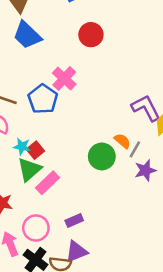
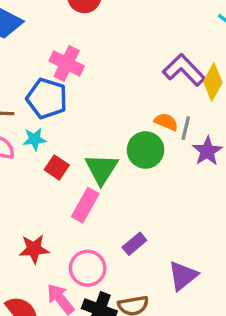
cyan star: (22, 146) -> (35, 139), moved
green triangle: (29, 169) -> (102, 169), moved
purple triangle: (76, 252) -> (183, 276), moved

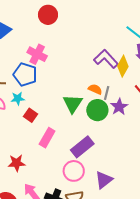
green circle: (146, 150) -> (97, 110), moved
green triangle: (102, 169) -> (73, 104), moved
purple rectangle: (134, 244) -> (82, 147), moved, size x1.6
pink circle: (88, 268) -> (74, 171), moved

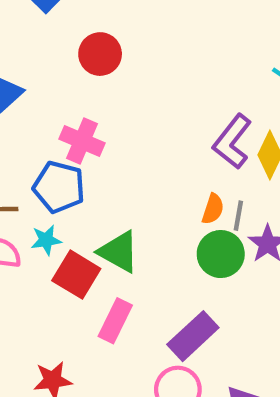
purple L-shape: (106, 59) -> (232, 142), turned -95
orange semicircle: (95, 89) -> (213, 209), turned 88
green triangle: (73, 104) -> (119, 252), moved, turned -30
red square: (31, 115) -> (76, 275), size x1.5

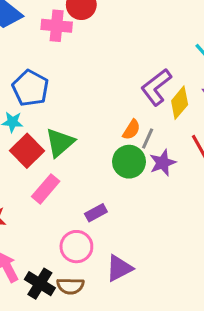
pink cross: (82, 141) -> (57, 26), moved, turned -32
green triangle: (119, 252) -> (60, 143), turned 36
purple rectangle: (193, 336) -> (96, 213), size x0.6

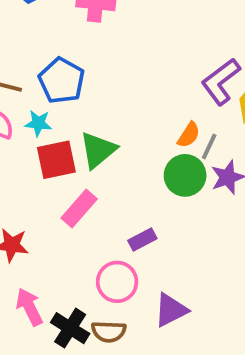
red square: (27, 151) -> (56, 160), turned 32

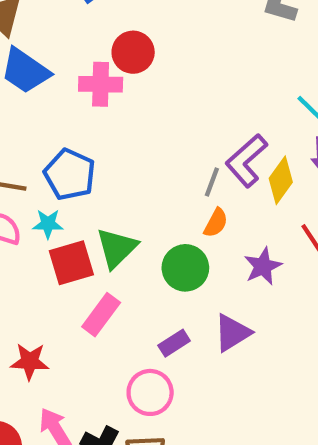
gray line: (209, 146) -> (212, 182), moved
green circle: (185, 175) -> (185, 268), moved
purple triangle: (171, 310) -> (232, 333), moved

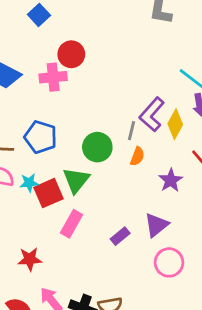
cyan star: (48, 224) -> (29, 183), moved
green circle: (185, 268) -> (97, 147), moved
pink circle: (150, 392) -> (169, 262), moved

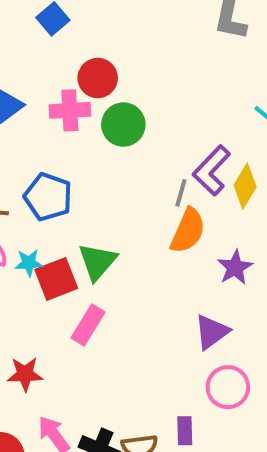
green circle: (97, 147) -> (123, 125), moved
orange semicircle: (137, 156) -> (188, 231), size x1.6
purple rectangle: (120, 236) -> (185, 431), moved, turned -54

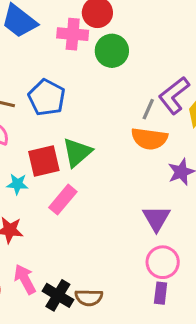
orange semicircle: (188, 231) -> (149, 139), turned 66
cyan star: (29, 263) -> (17, 184), moved
purple triangle: (212, 332) -> (156, 218), turned -32
purple rectangle: (185, 431) -> (161, 293), moved

